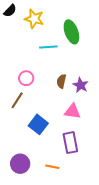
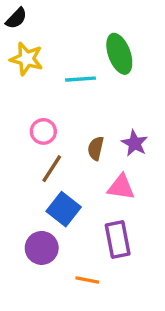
yellow star: (34, 19) -> (26, 59), moved
brown semicircle: (61, 81) -> (96, 148), moved
brown line: (17, 100) -> (52, 169), moved
purple circle: (20, 164) -> (42, 248), moved

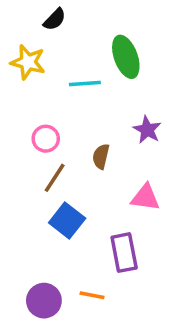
black semicircle: (16, 18) -> (55, 19), moved
purple star: (135, 143) -> (147, 130), moved
pink triangle: (121, 187) -> (145, 197), moved
purple circle: (42, 248) -> (44, 301), moved

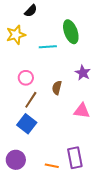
yellow star: (28, 62) -> (16, 35), turned -30
blue square: (67, 221) -> (27, 124), moved
purple rectangle: (124, 253) -> (75, 158), moved
purple circle: (44, 301) -> (16, 160), moved

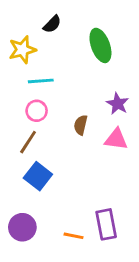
black semicircle: (31, 11) -> (52, 24), moved
cyan line: (48, 47) -> (41, 81), moved
brown line: (31, 100) -> (28, 142), moved
pink triangle: (82, 111) -> (116, 139), moved

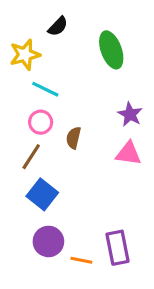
cyan line: (41, 81) -> (45, 89), turned 30
brown semicircle: (81, 125) -> (74, 138), moved
purple circle: (22, 227) -> (48, 241), moved

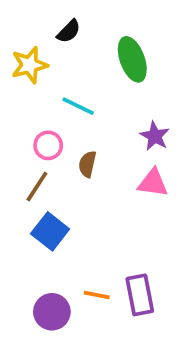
cyan line: (45, 89) -> (78, 106), moved
purple circle: (48, 241) -> (52, 312), moved
orange line: (81, 260) -> (97, 295), moved

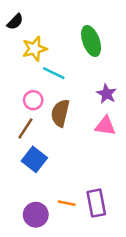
black semicircle: (69, 31) -> (15, 22), moved
yellow star: (29, 65) -> (34, 49), moved
brown semicircle: (87, 164) -> (60, 113), size x1.5

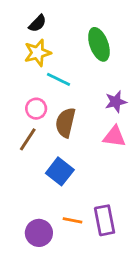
black semicircle: (15, 22) -> (38, 23), moved
purple star: (107, 94) -> (116, 102), turned 30
blue square: (34, 159) -> (60, 171), moved

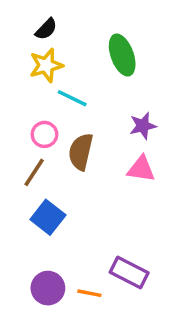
blue square: (60, 171) -> (48, 217), moved
orange line: (72, 220) -> (89, 293), moved
purple rectangle: (105, 220) -> (129, 273), turned -52

